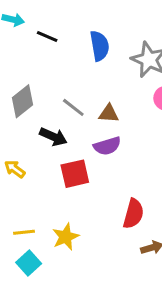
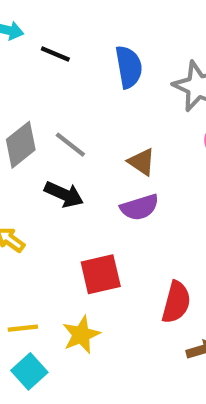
gray line: (73, 107) -> (70, 145), moved
brown triangle: (109, 114) -> (142, 162), turned 30
red square: (75, 174) -> (101, 274), moved

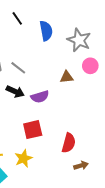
black line: (55, 54) -> (17, 18), moved, turned 32
brown triangle: (142, 162) -> (67, 77), moved, turned -40
purple semicircle: (140, 207) -> (40, 97), moved

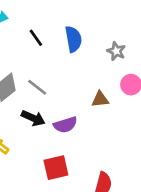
black line: (17, 18) -> (36, 38), moved
gray star: (79, 40) -> (116, 51), size x0.6

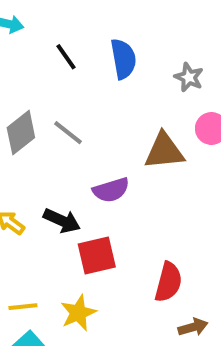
brown triangle: (100, 99) -> (164, 151), size x1.5
black arrow: (33, 118) -> (62, 221), moved

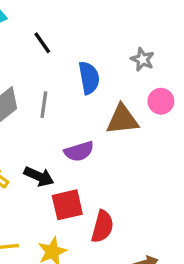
blue semicircle: (123, 59) -> (89, 78), moved
gray line: (68, 133) -> (44, 105), turned 60
red semicircle: (168, 282) -> (102, 227), moved

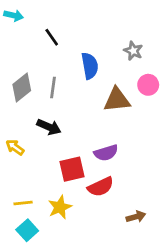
purple semicircle: (79, 151) -> (106, 153), moved
black arrow: (39, 176) -> (49, 127), moved
red semicircle: (102, 227) -> (101, 187), turned 50

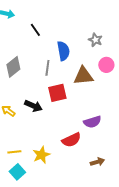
gray line: (53, 88) -> (47, 68), moved
black arrow: (49, 127) -> (33, 106), moved
purple semicircle: (106, 153) -> (92, 122), moved
red square: (72, 169) -> (57, 93), moved

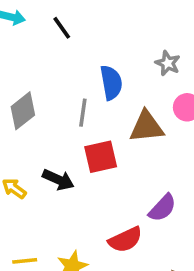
black line: (35, 30) -> (62, 28), moved
purple semicircle: (92, 122) -> (162, 208), turned -30

